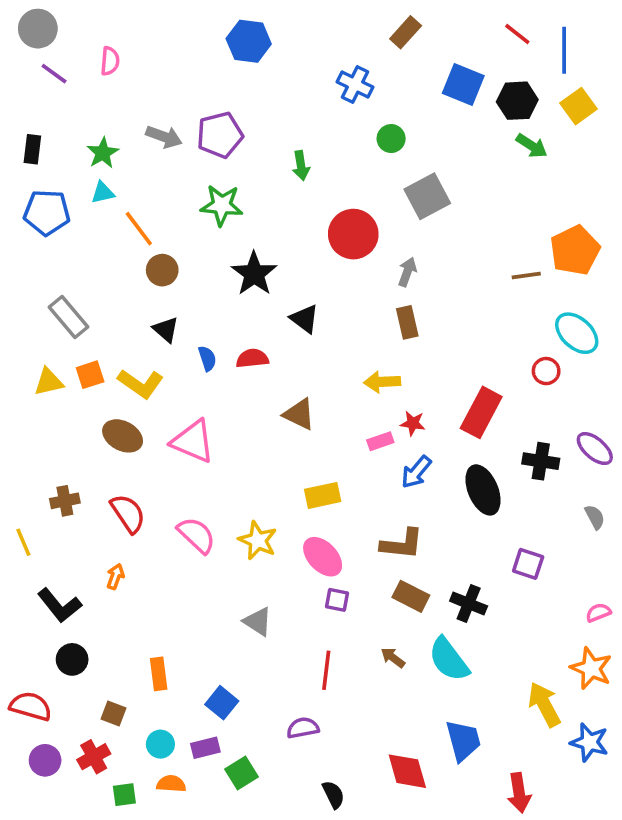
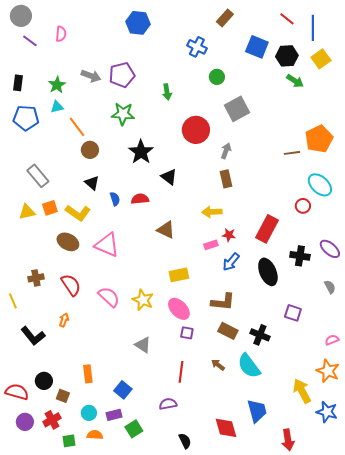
black circle: (72, 659) -> (44, 381), moved

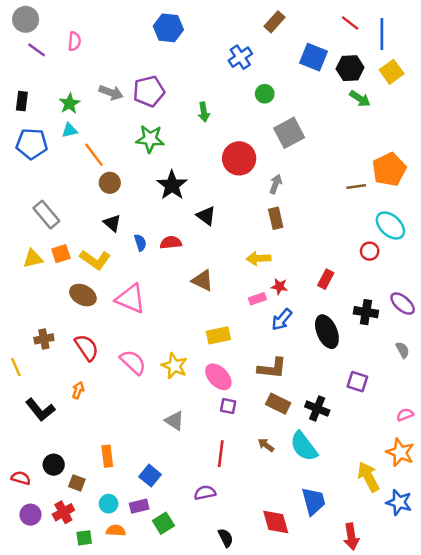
blue cross: (197, 47) -> (240, 57), turned 30
red rectangle: (267, 229) -> (326, 279), size x0.6
red semicircle: (17, 392) -> (21, 478), size x0.7

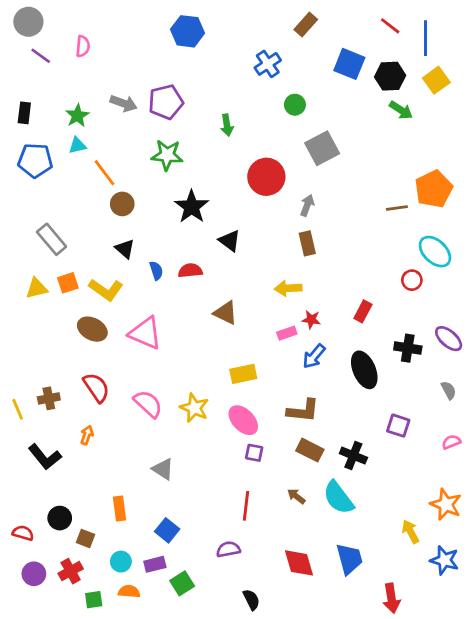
brown cross: (44, 339) -> (49, 398), moved
pink semicircle: (405, 415) -> (451, 442), moved
gray triangle: (174, 421) -> (163, 469), moved
yellow arrow: (368, 477) -> (410, 532), size x0.7
red diamond: (276, 522) -> (299, 563), moved

